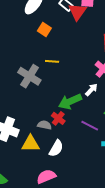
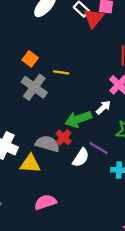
orange square: (44, 29) -> (30, 59), moved
gray semicircle: (45, 125) -> (47, 144), size x1.5
white semicircle: (56, 148) -> (81, 158), moved

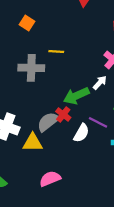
orange square: (30, 59) -> (27, 23), moved
gray cross: (34, 87) -> (31, 68), turned -30
gray semicircle: (47, 144) -> (48, 122), turned -50

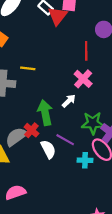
green arrow: (76, 96) -> (45, 113), turned 100
white semicircle: (81, 133) -> (48, 149), turned -60

